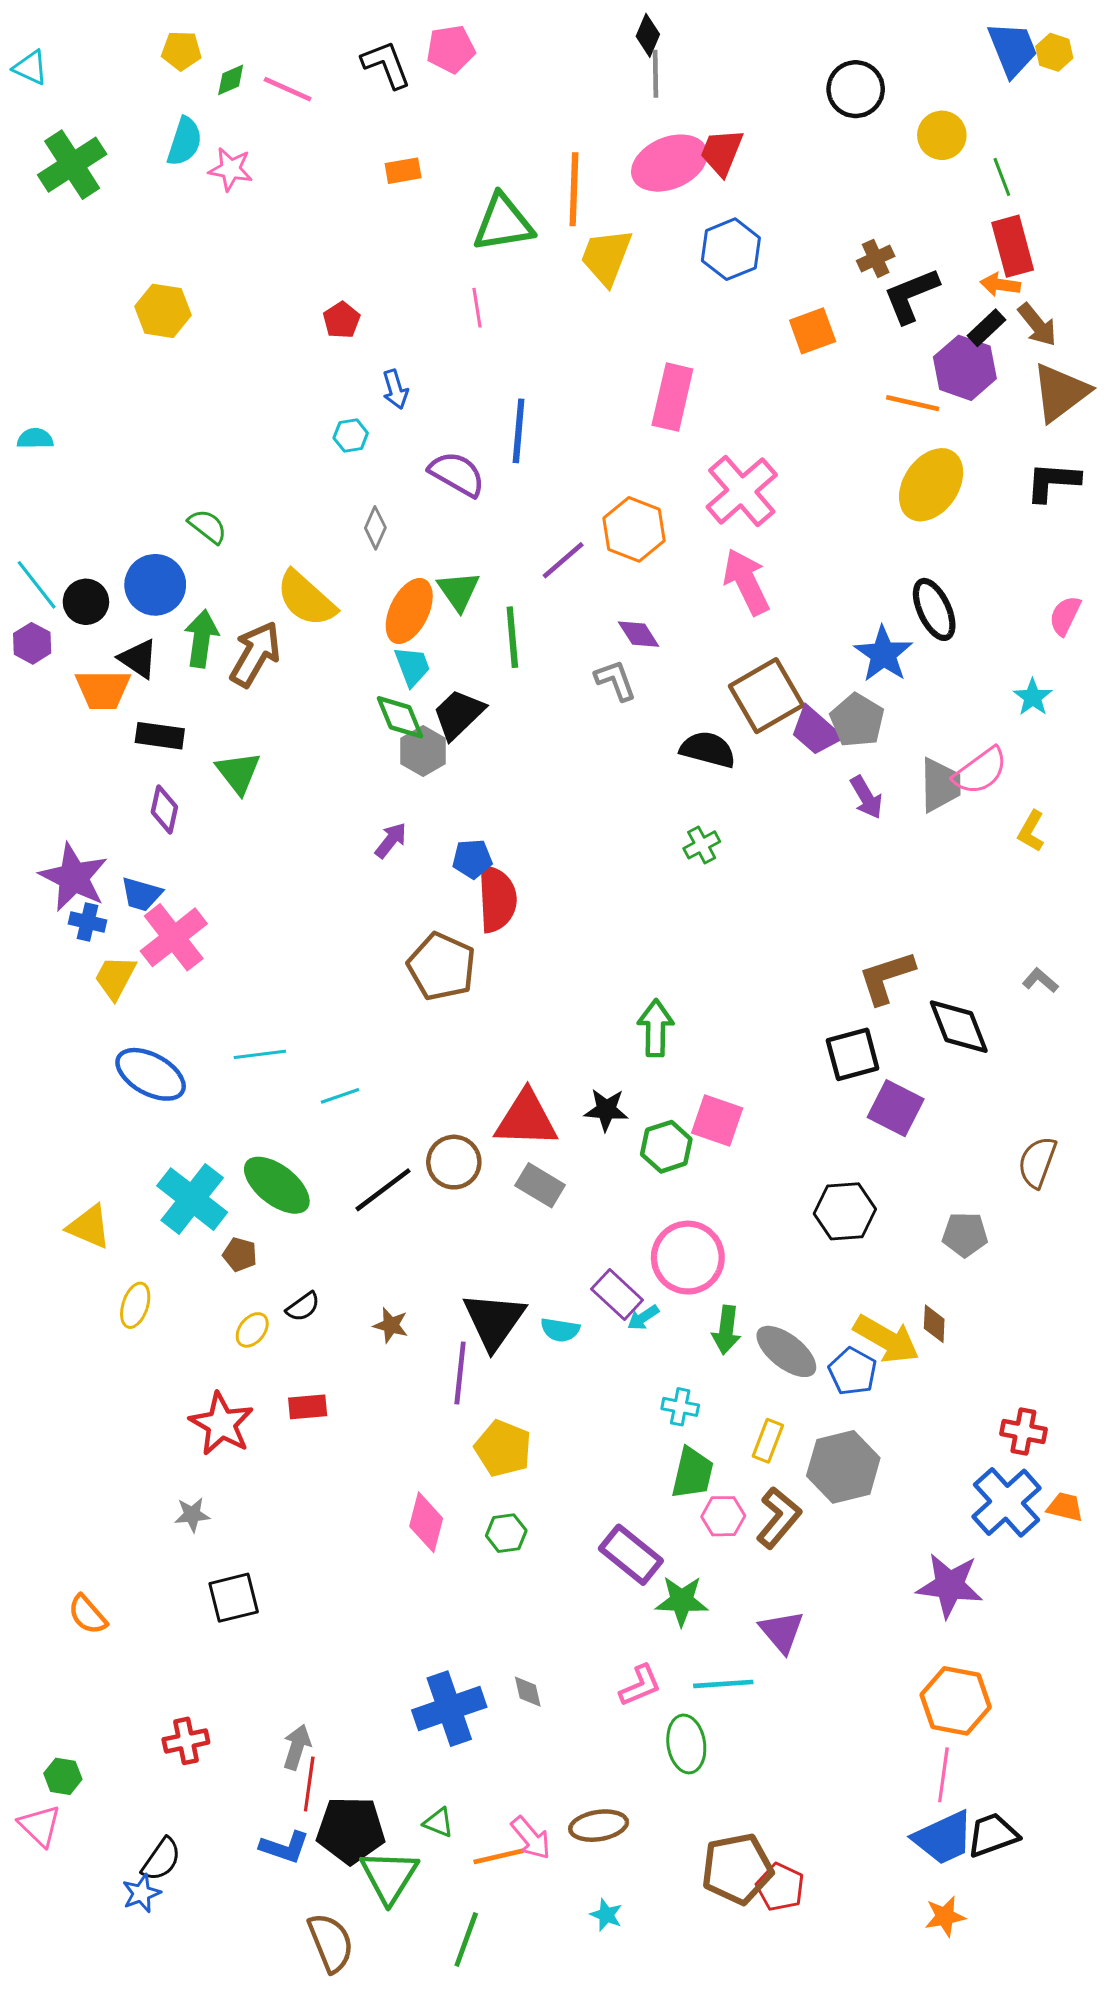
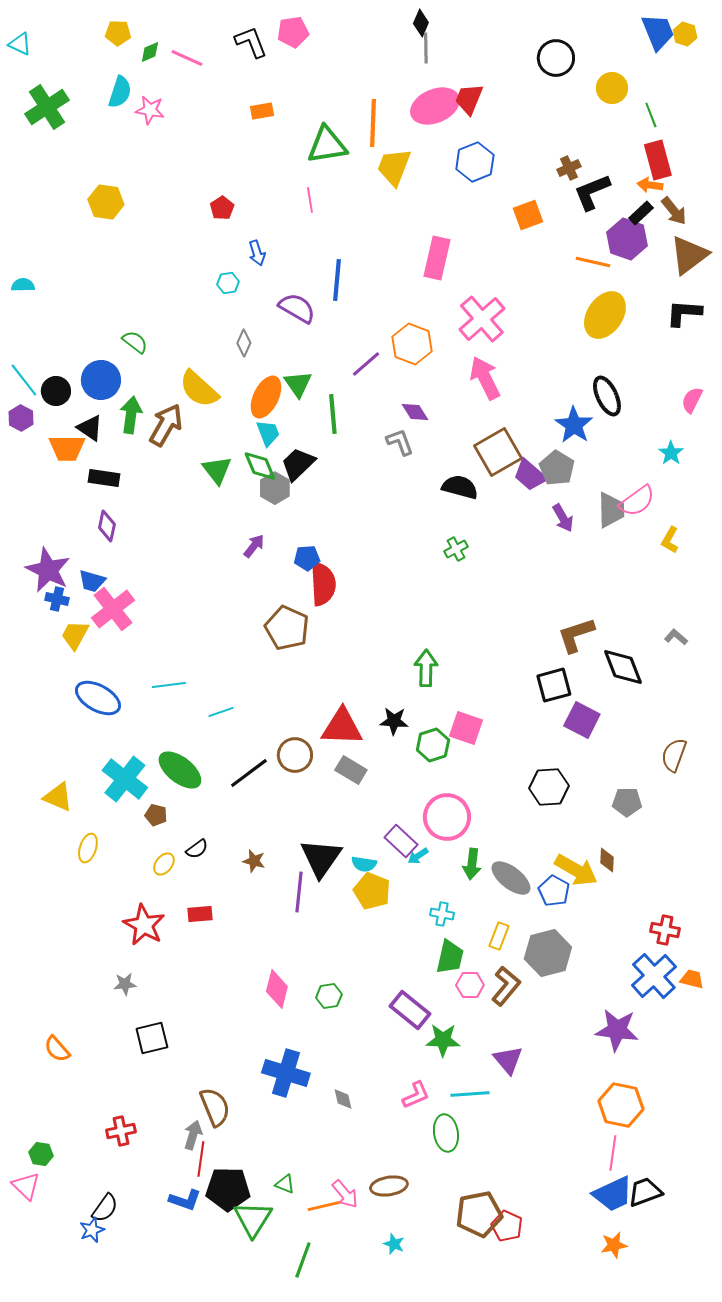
green triangle: (238, 773) -> (217, 470), moved
yellow pentagon: (503, 1448) -> (372, 891), moved
blue cross: (449, 1709) -> (286, 1073), moved, turned 36
brown semicircle: (331, 1943) -> (215, 1107), moved

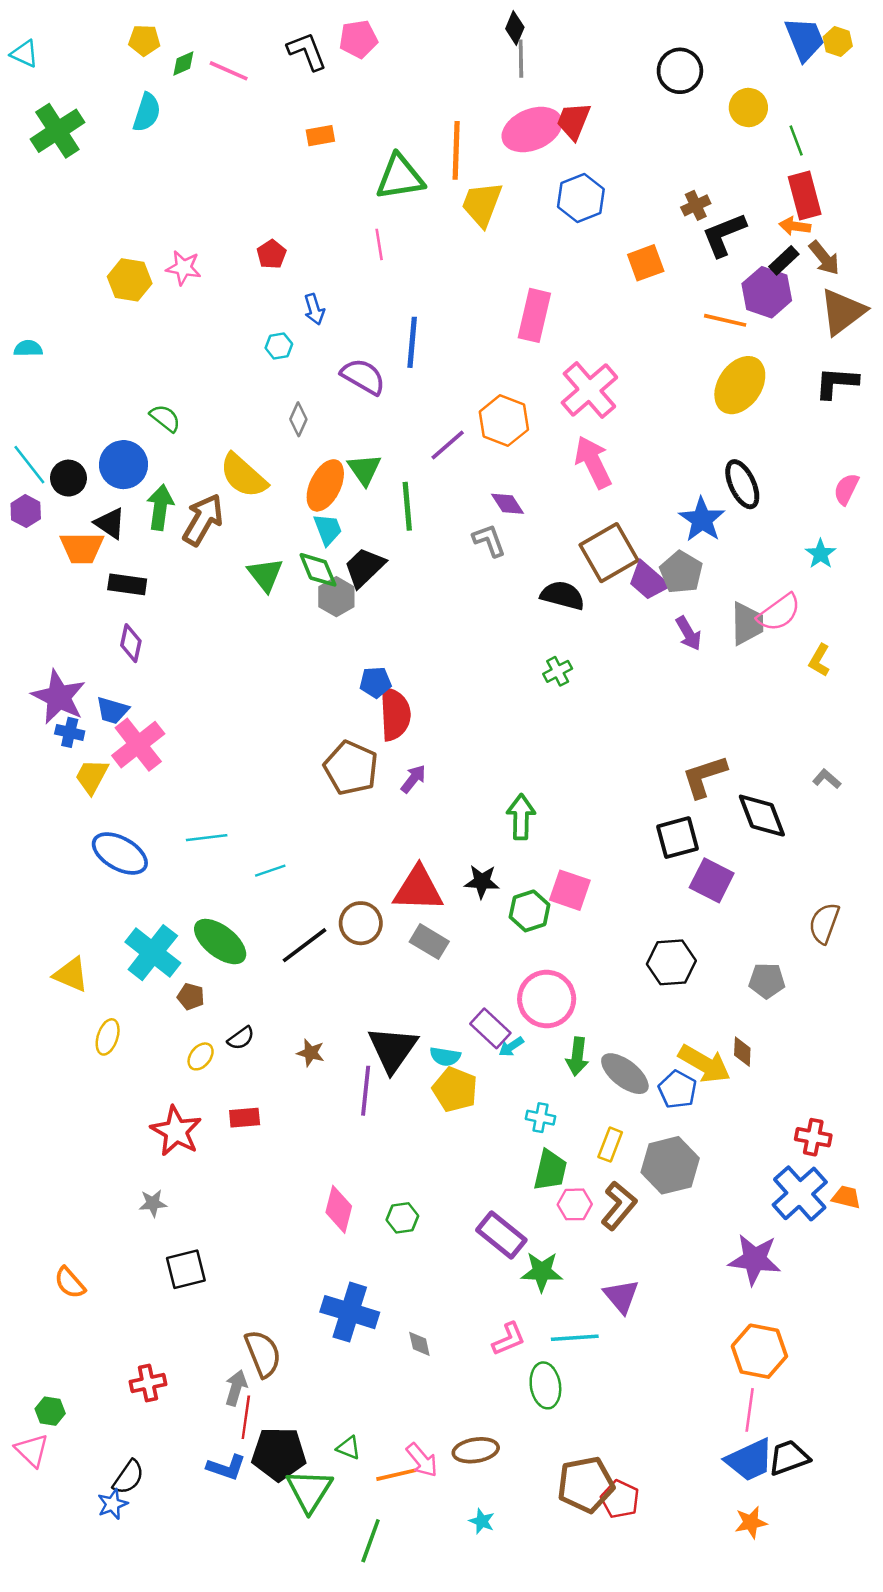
pink star: (150, 110) -> (183, 268), moved
yellow hexagon: (106, 202) -> (130, 280), moved
purple arrow: (254, 546) -> (413, 779), moved

